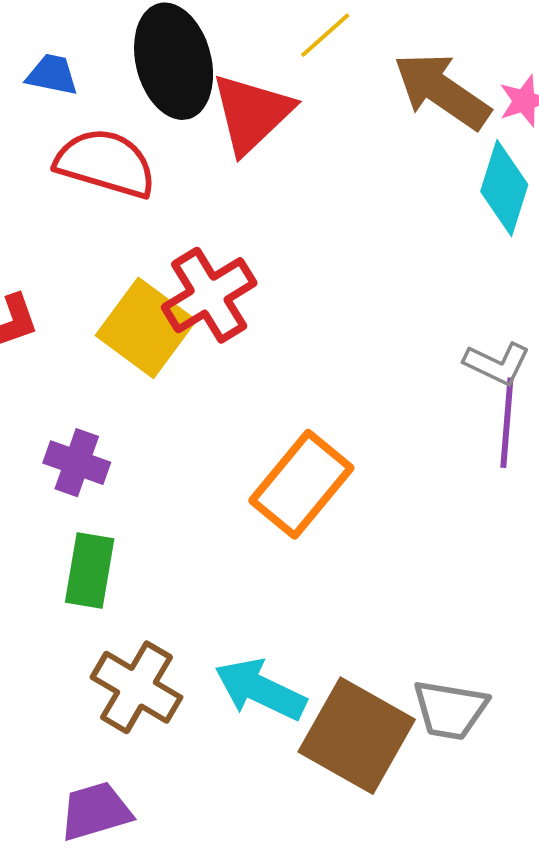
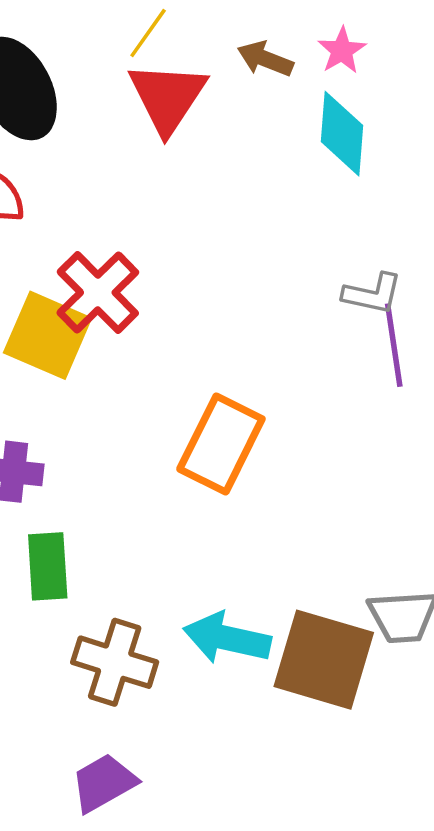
brown arrow: (442, 91) -> (265, 59), size x0.6
red triangle: (252, 113) -> (167, 97), moved

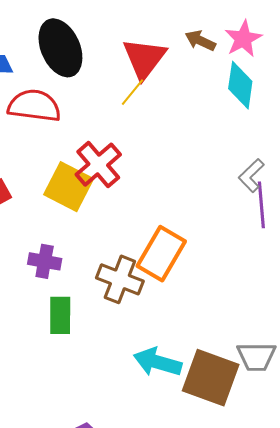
yellow line: (148, 33) -> (133, 92), moved
pink star: (342, 51) -> (243, 39), size x1.4
gray L-shape: (372, 294) -> (251, 175), turned 120
brown cross: (115, 662) -> (120, 279), moved

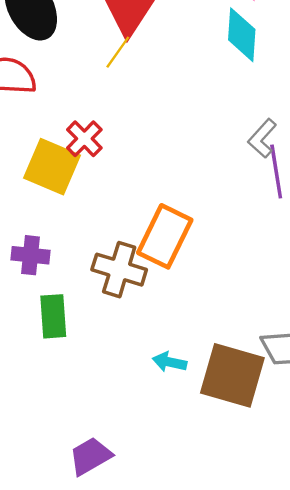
red cross: (98, 165) -> (84, 139), size x0.7
cyan arrow: (158, 362) -> (170, 362), size x0.6

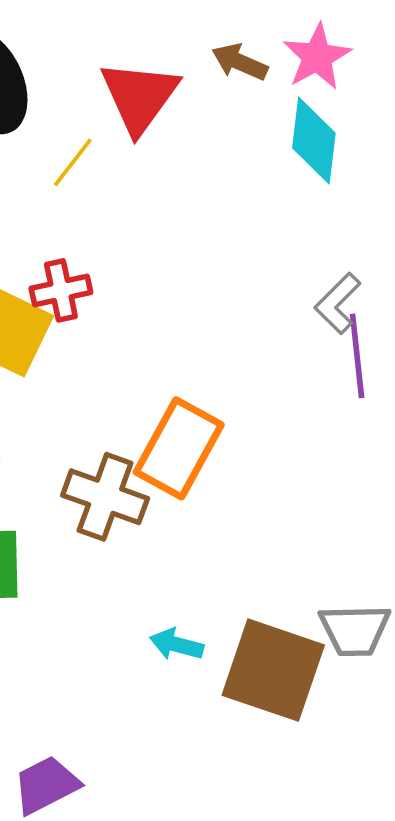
yellow line: (118, 52) -> (73, 162), moved
red cross: (84, 139) -> (61, 290), turned 30

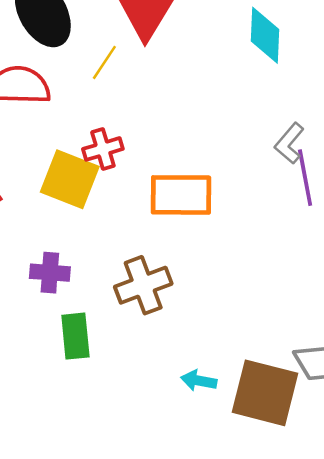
orange rectangle: (179, 448) -> (181, 195), moved, turned 66
brown cross: (105, 497) -> (143, 285), turned -36

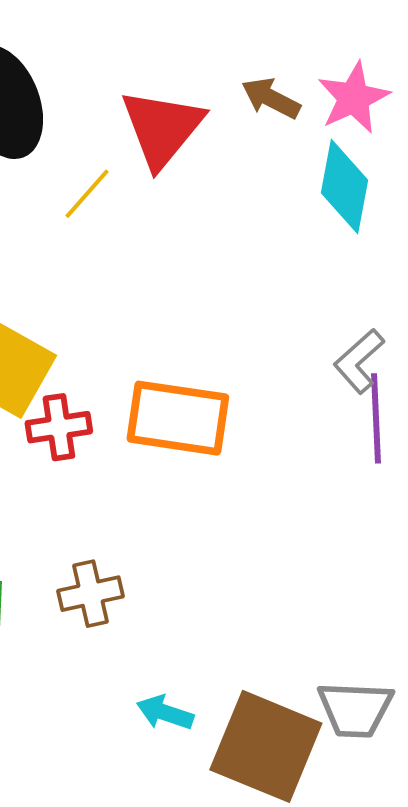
red cross: (103, 149) -> (59, 427), moved
brown cross: (143, 285) -> (90, 594), moved, size x0.7

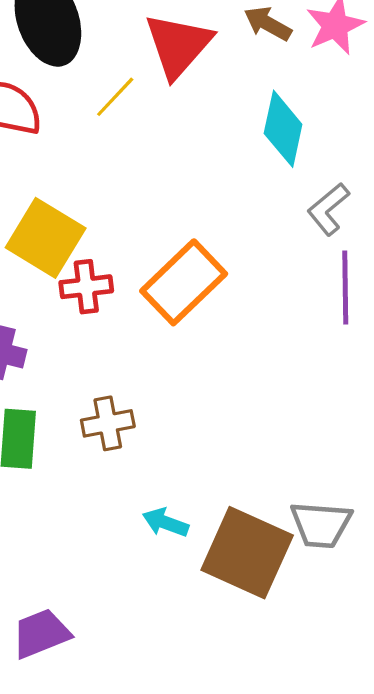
cyan diamond: (344, 187) -> (283, 129), moved
gray L-shape: (359, 361) -> (328, 209), moved
orange rectangle: (178, 418) -> (184, 282), turned -54

